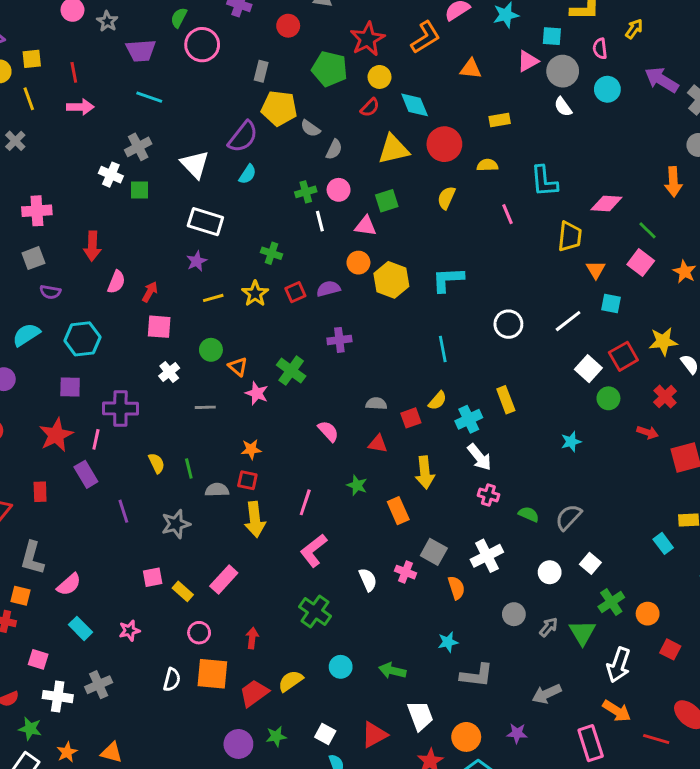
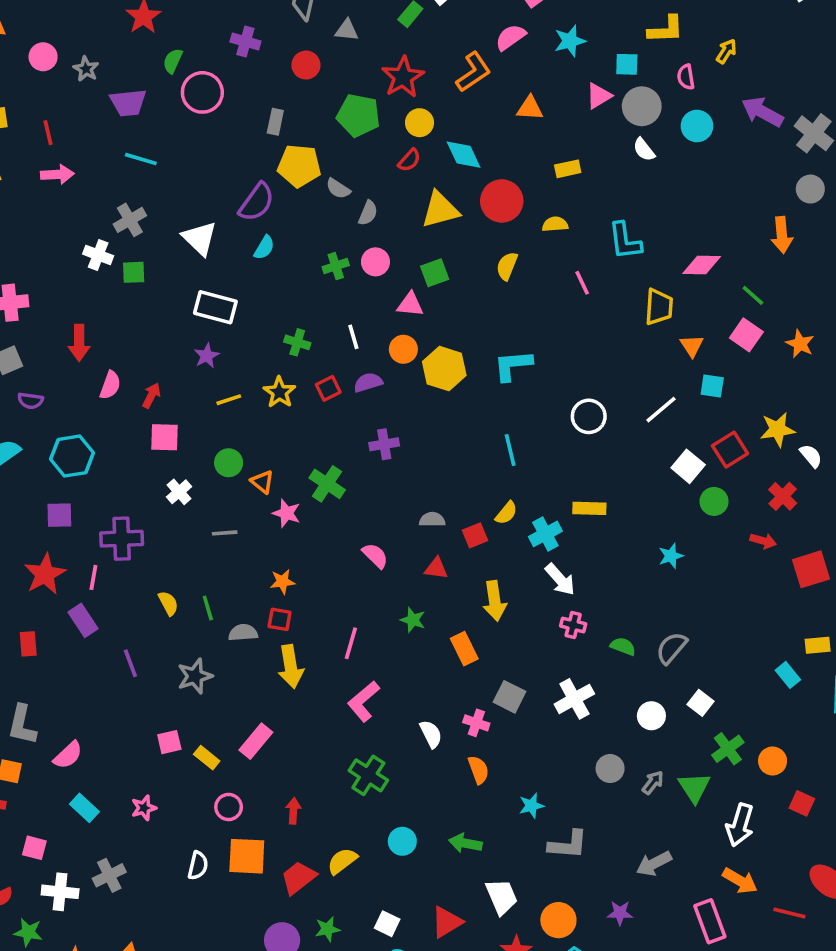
white line: (320, 221) -> (353, 337), moved
yellow rectangle: (506, 400) -> (589, 508), turned -65
orange semicircle: (456, 588) -> (478, 770), moved

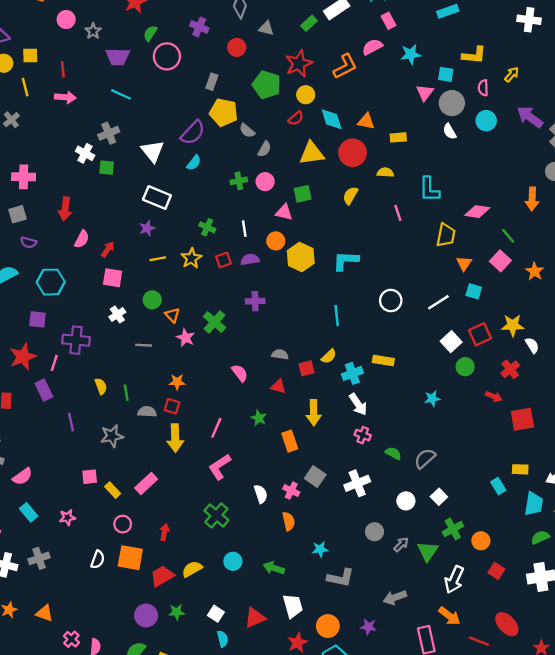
pink triangle: (599, 96) -> (425, 93), turned -30
orange triangle: (530, 108) -> (366, 121), moved

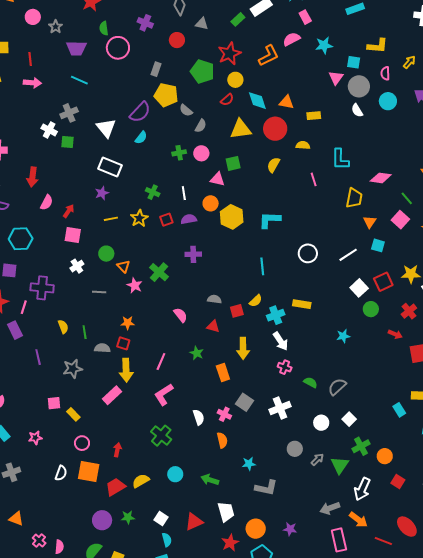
green semicircle: (150, 33) -> (104, 28), turned -40
pink rectangle: (146, 484) -> (112, 395), moved
gray arrow: (395, 597) -> (330, 508), moved

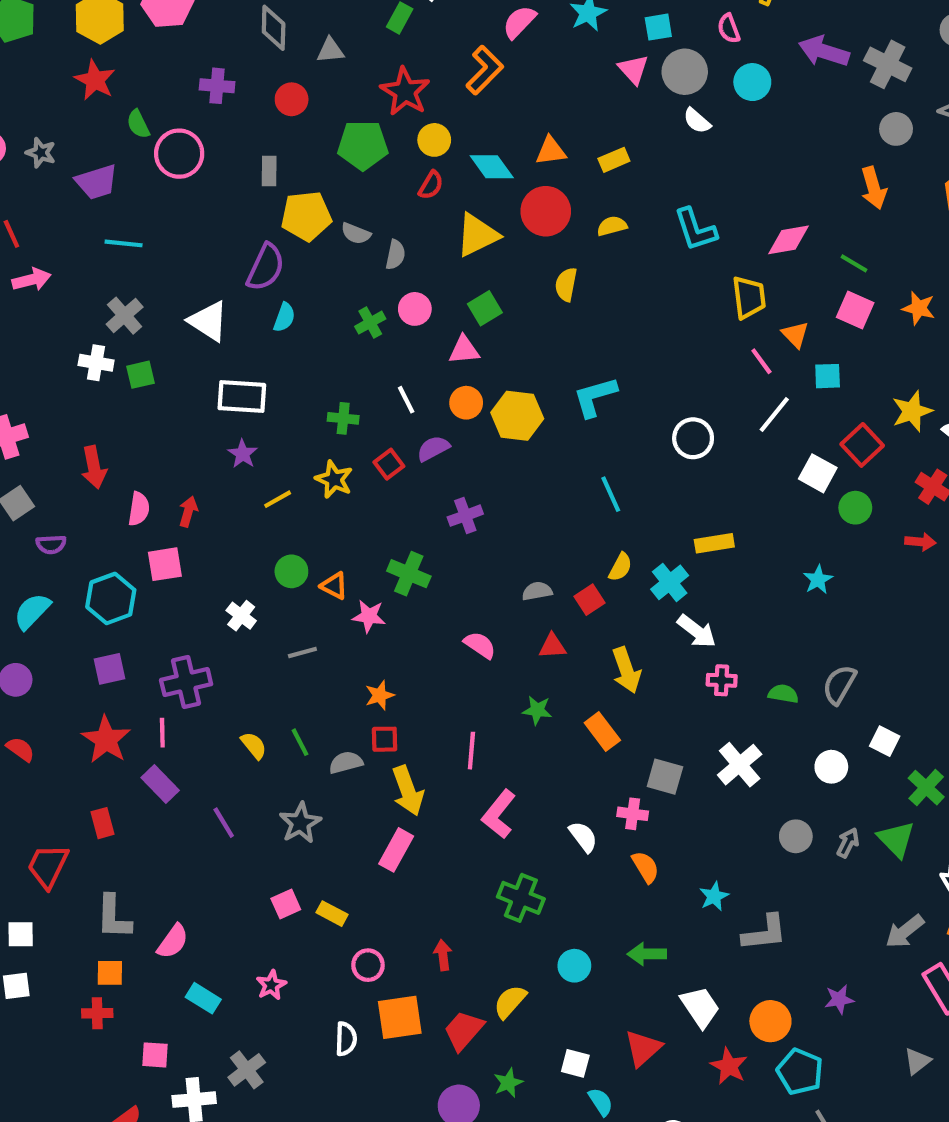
pink line: (314, 179) -> (761, 361), moved
pink square: (73, 235) -> (165, 564), moved

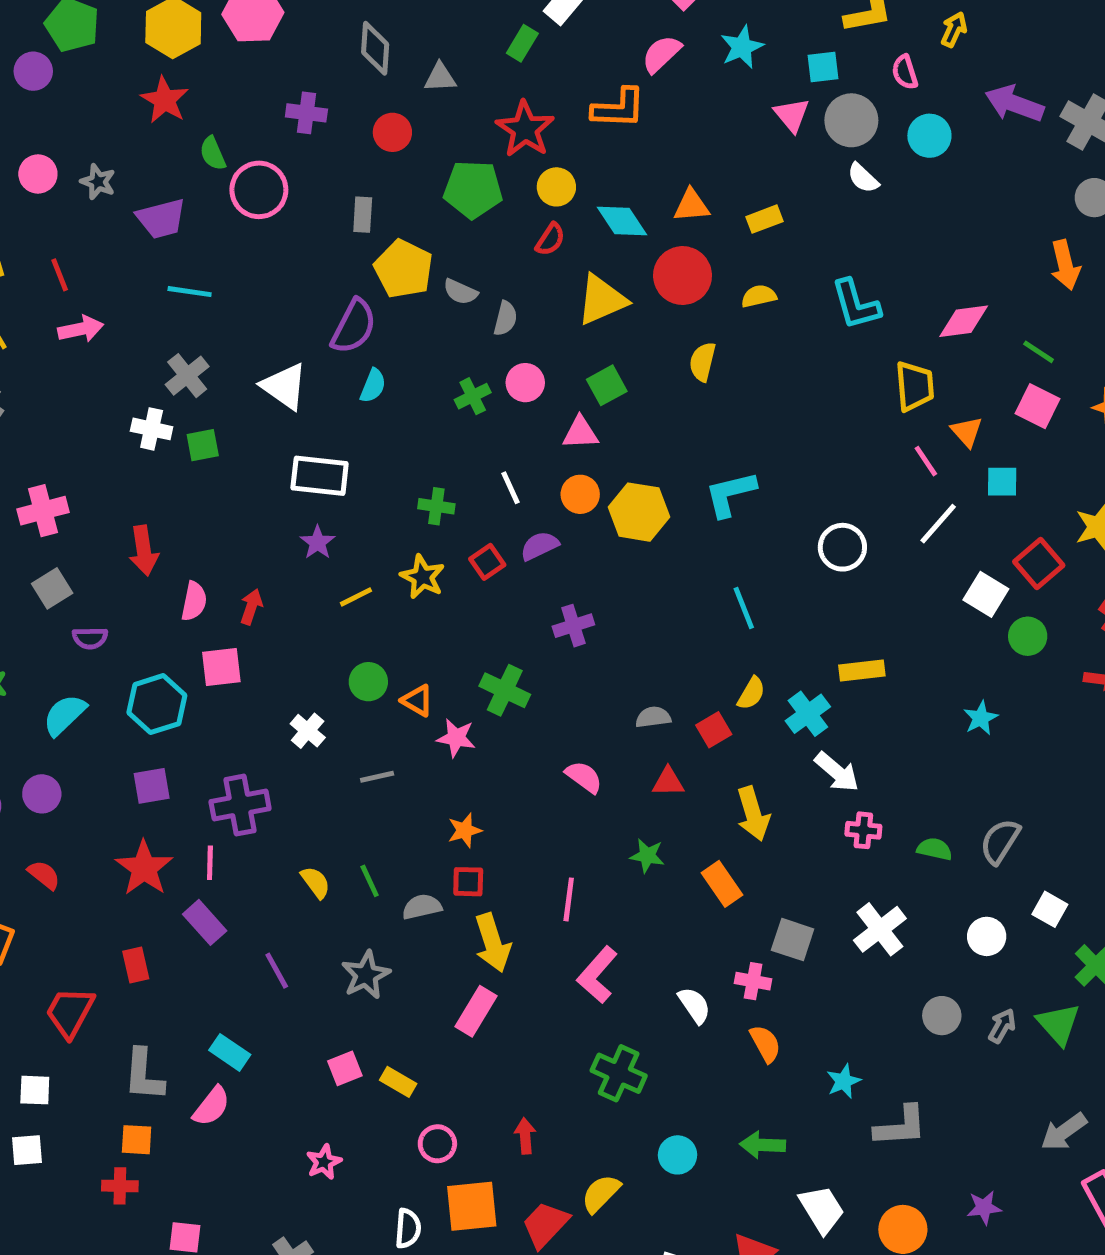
orange L-shape: (485, 70) -> (619, 108), turned 45
yellow pentagon: (306, 216) -> (404, 269), turned 30
cyan rectangle: (203, 998) -> (230, 1052), moved

